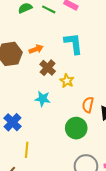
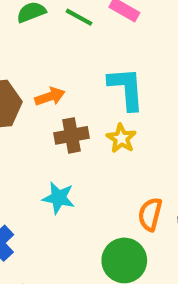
brown cross: (48, 68) -> (72, 135), turned 35
yellow star: (67, 81) -> (121, 138), moved

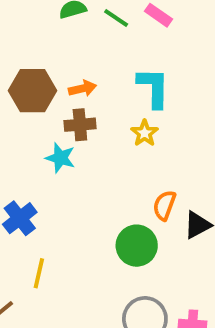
brown cross: (72, 135) -> (80, 125), moved
cyan star: (59, 198) -> (60, 158), moved

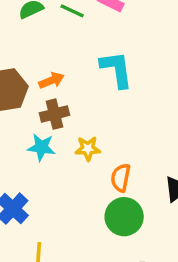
yellow star: (145, 133) -> (88, 149), moved, turned -30
orange semicircle: (164, 205) -> (121, 178), moved

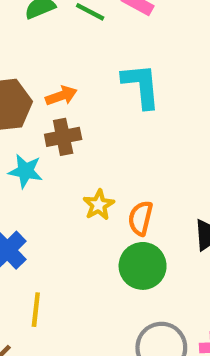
cyan star: (41, 147) -> (25, 171), moved
yellow star: (88, 149) -> (99, 205), moved, turned -30

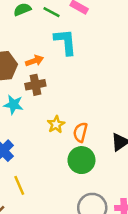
cyan L-shape: (141, 86) -> (65, 42), moved
yellow line: (36, 310) -> (19, 185), turned -30

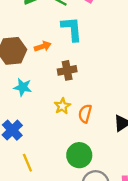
brown cross: (35, 85) -> (67, 70), moved
green circle: (81, 160) -> (79, 155), moved

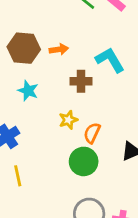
cyan L-shape: (72, 29) -> (110, 60), moved, turned -36
green circle: (79, 155) -> (84, 161), moved

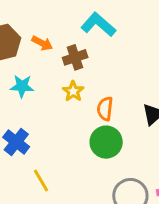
orange arrow: (59, 49) -> (42, 43), moved, turned 54
yellow star: (68, 120) -> (73, 91), moved

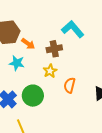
orange arrow: (42, 43) -> (28, 44), moved
green circle: (106, 142) -> (33, 96), moved

